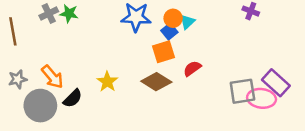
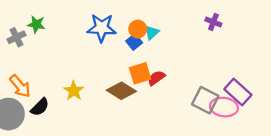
gray cross: (49, 13) -> (17, 37), moved
orange square: (163, 52) -> (140, 73), moved
gray square: (242, 91) -> (205, 100), turned 36

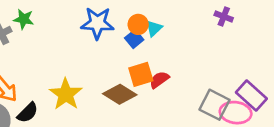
yellow star: (74, 91) -> (66, 94), size x1.4

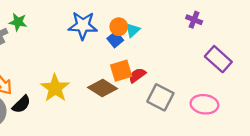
purple rectangle: (251, 95) -> (218, 59), moved
gray square: (215, 105) -> (160, 97), moved

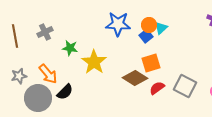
green star: (18, 22) -> (70, 48), moved
red semicircle: (137, 75) -> (157, 88), moved
yellow star: (55, 88) -> (94, 62), moved

